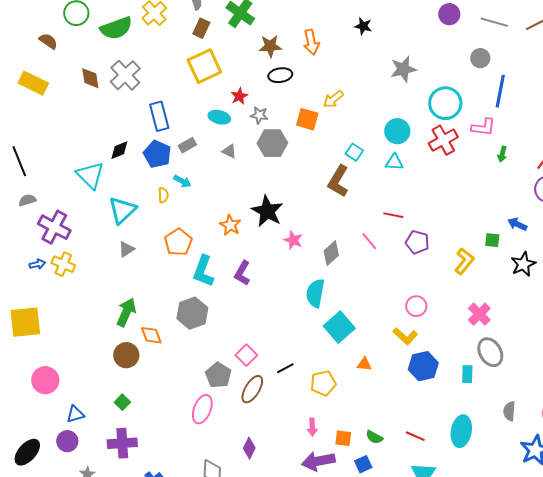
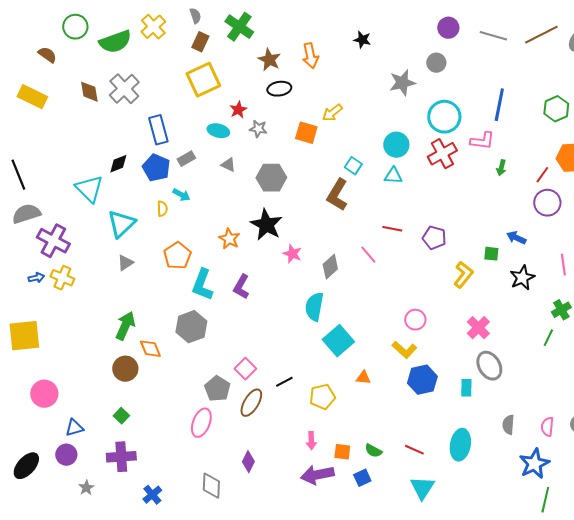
brown star: (270, 46) -> (269, 60), turned 30
gray circle: (480, 58) -> (436, 63), moved
gray hexagon: (272, 143) -> (271, 178), moved
gray semicircle: (27, 200) -> (26, 214), size x1.6
purple pentagon: (417, 242) -> (434, 238), moved

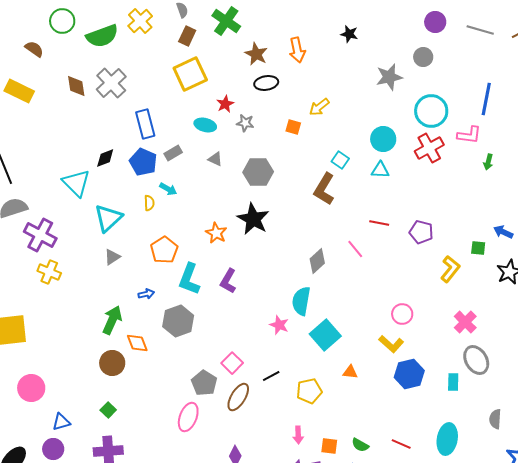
orange square: (306, 133) -> (293, 127), size x0.7
pink star: (292, 254) -> (279, 325), moved
blue arrow: (36, 278) -> (146, 294), moved

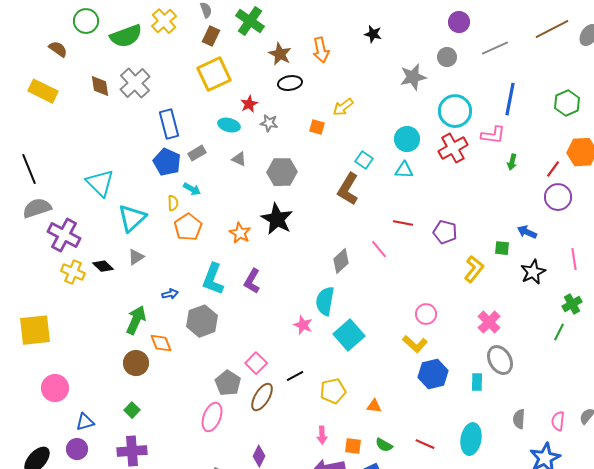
gray line: (480, 30) -> (495, 48), moved, turned -40
black diamond: (105, 158) -> (103, 266), moved, turned 65
orange pentagon: (164, 250) -> (188, 227), moved
orange triangle: (350, 372) -> (374, 406), moved

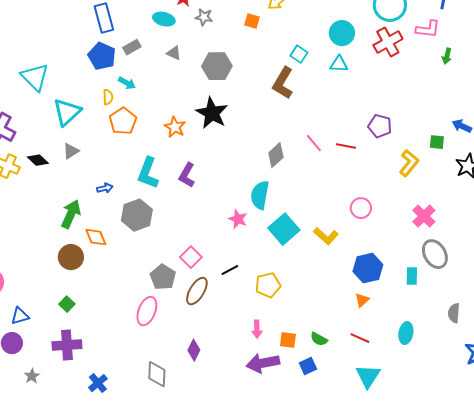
red line: (403, 223) -> (346, 146), moved
yellow L-shape: (415, 344) -> (326, 236), moved
orange triangle: (374, 406) -> (362, 300), moved, turned -49
cyan ellipse: (471, 439) -> (406, 333), size x0.7

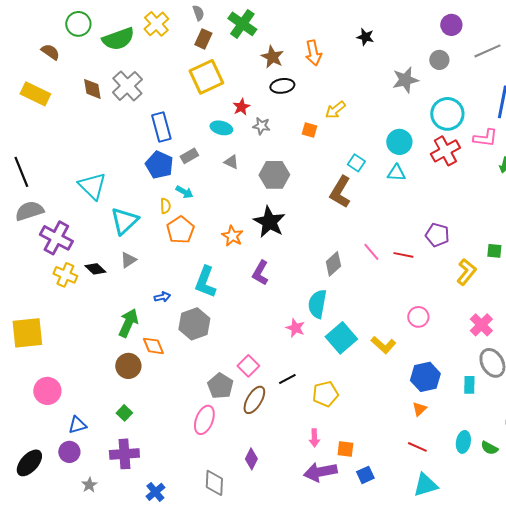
purple L-shape: (187, 175) -> (260, 273), moved
green semicircle: (319, 339) -> (489, 448), moved
cyan triangle: (368, 376) -> (425, 485), turned 40

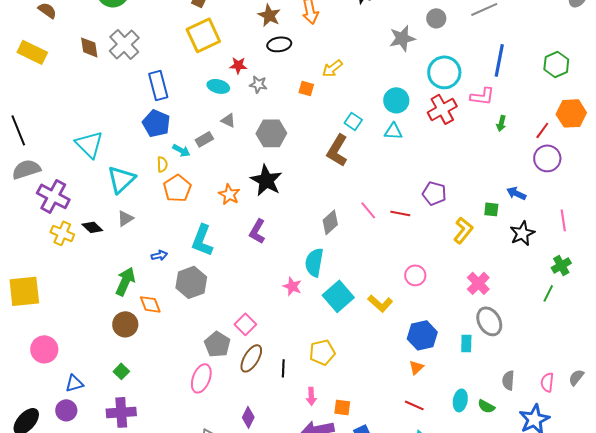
red star: (241, 107) -> (238, 65), turned 30
gray rectangle: (189, 156) -> (204, 139), moved
black line: (287, 379) -> (283, 368), moved, turned -60

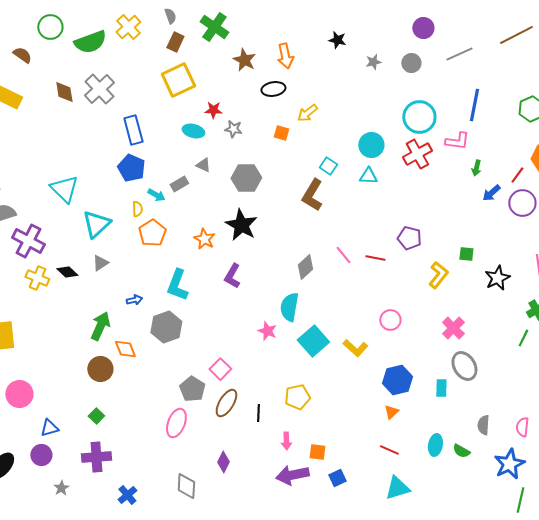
gray star: (402, 38) -> (373, 62), moved, size x0.6
black ellipse: (279, 44) -> (273, 89), moved
blue arrow: (516, 193) -> (491, 193), moved, turned -66

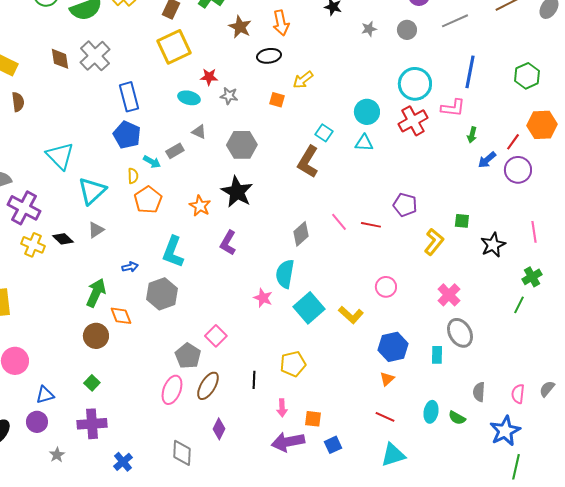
brown semicircle: (22, 55) -> (18, 102), moved, turned 48
brown ellipse: (226, 403) -> (208, 386), moved

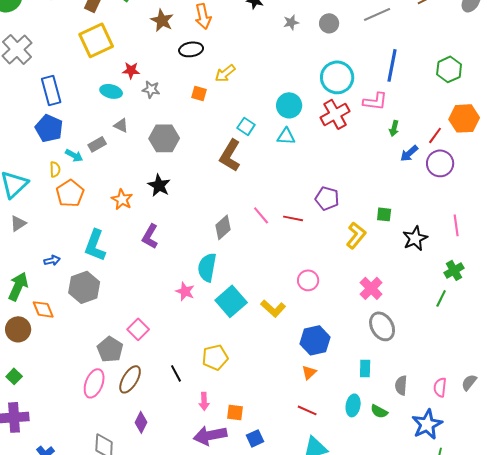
black star: (237, 192) -> (159, 185), size x0.7
cyan rectangle: (437, 355) -> (365, 368), moved
black line: (254, 380) -> (176, 373), turned -30

